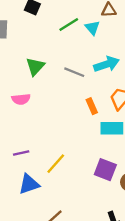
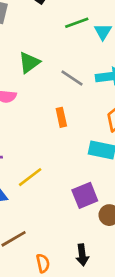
orange rectangle: (92, 106) -> (61, 117), moved
purple square: (105, 170) -> (85, 195), turned 35

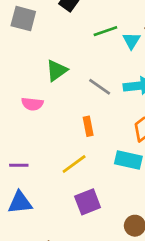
yellow line: (30, 177) -> (74, 164), moved
purple square: (85, 195) -> (88, 202), moved

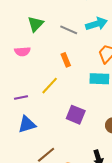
yellow line: (74, 164) -> (50, 86), moved
purple square: (88, 202) -> (76, 115), turned -36

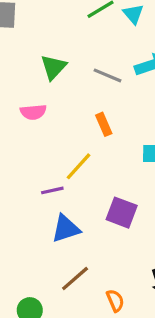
purple line: (21, 98) -> (52, 190), moved
blue triangle: (27, 124) -> (66, 229), moved

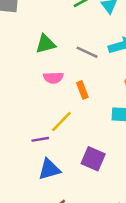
green triangle: (53, 67) -> (46, 44), turned 30
pink semicircle: (33, 112) -> (53, 78), moved

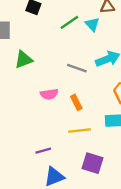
green triangle: (46, 44) -> (24, 60), moved
yellow line: (61, 122) -> (80, 130), moved, turned 45

